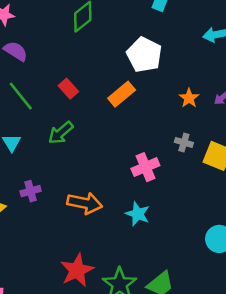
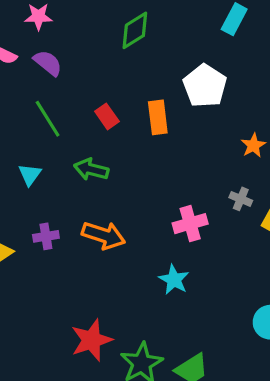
orange rectangle: (122, 94) -> (158, 117), moved, turned -64
green arrow: (61, 133) -> (91, 169), turned 48
orange arrow: (85, 203) -> (104, 235), moved

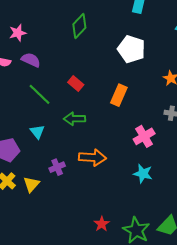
orange rectangle: (158, 117) -> (119, 95), moved, turned 45
red star: (91, 340) -> (102, 224), size x0.6

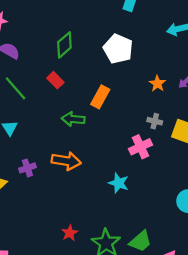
green diamond: (79, 26) -> (64, 45), moved
green arrow: (74, 119) -> (73, 119), moved
pink cross: (144, 136) -> (140, 147), moved

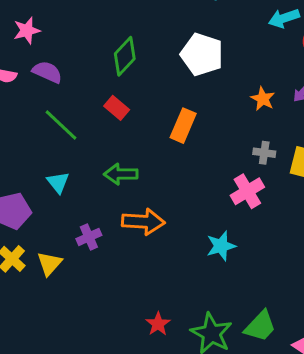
green arrow: (73, 119) -> (121, 174), moved
cyan star: (119, 183) -> (221, 246), turned -30

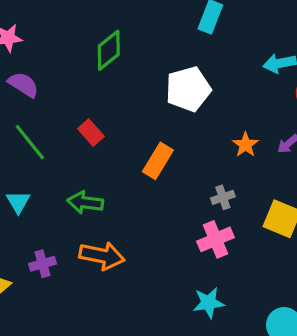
white pentagon: (202, 54) -> (188, 89), turned 30
green diamond: (125, 56) -> (109, 50), moved
gray cross: (264, 153) -> (223, 197), moved, turned -35
cyan star: (221, 246) -> (209, 303), moved

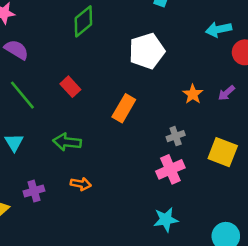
orange arrow: (102, 256) -> (81, 184), size x0.6

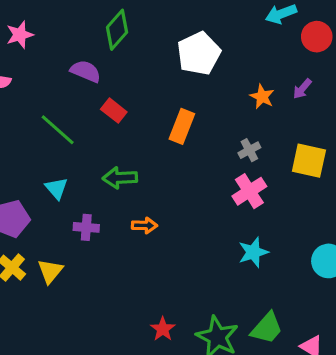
purple semicircle: (16, 50) -> (86, 71), moved
purple cross: (34, 191) -> (86, 227), moved, turned 30

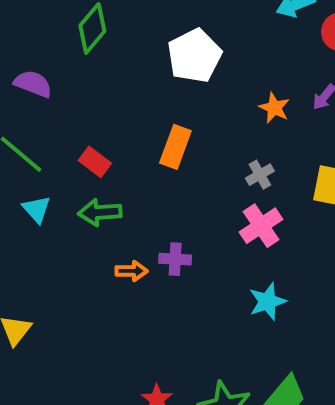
purple semicircle: (86, 71) -> (33, 84), moved
red rectangle: (114, 111) -> (95, 162), moved
cyan triangle: (56, 188) -> (36, 209), moved
purple cross: (86, 227) -> (175, 259), moved

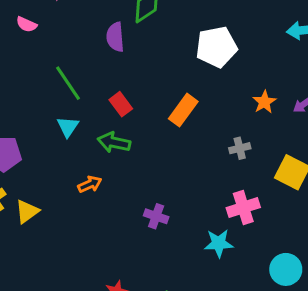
purple semicircle: (33, 84) -> (115, 37), moved, turned -132
pink cross: (261, 226) -> (243, 208), moved
purple cross: (175, 259) -> (156, 216), moved
orange arrow: (131, 271) -> (90, 184), moved, turned -40

